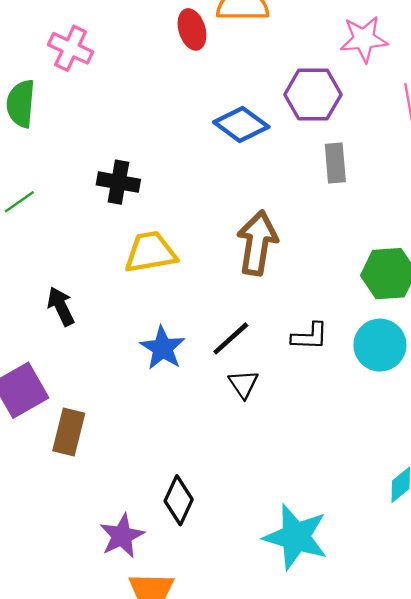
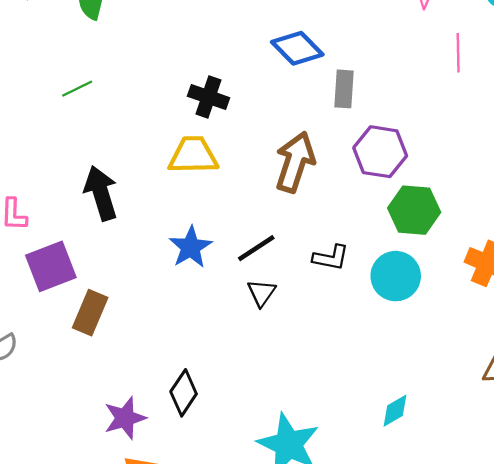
purple hexagon: (313, 95) -> (380, 152), moved
gray rectangle: (335, 163) -> (344, 89), moved
black cross: (118, 182) -> (208, 97), moved
black arrow: (61, 306) -> (101, 193), size x1.4

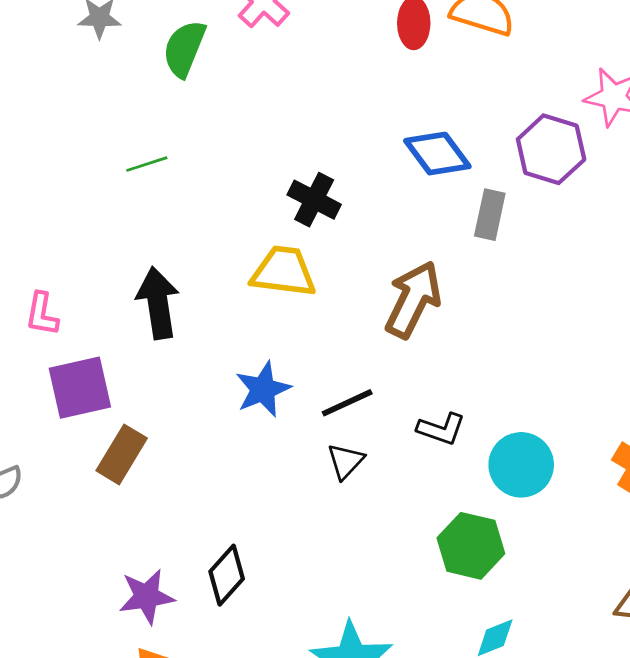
purple hexagon: (380, 152) -> (551, 149), moved
green hexagon: (414, 210) -> (471, 546), moved

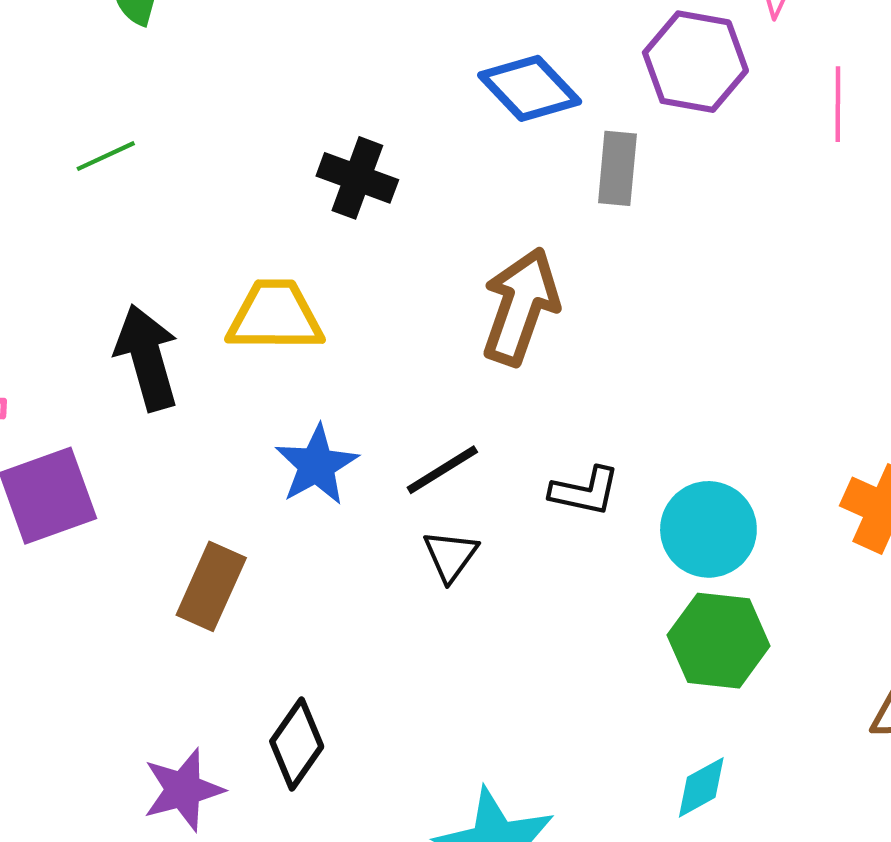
yellow trapezoid: (284, 272) -> (275, 316), moved
brown rectangle: (122, 454) -> (211, 586), moved
green hexagon: (471, 546) -> (719, 641), moved

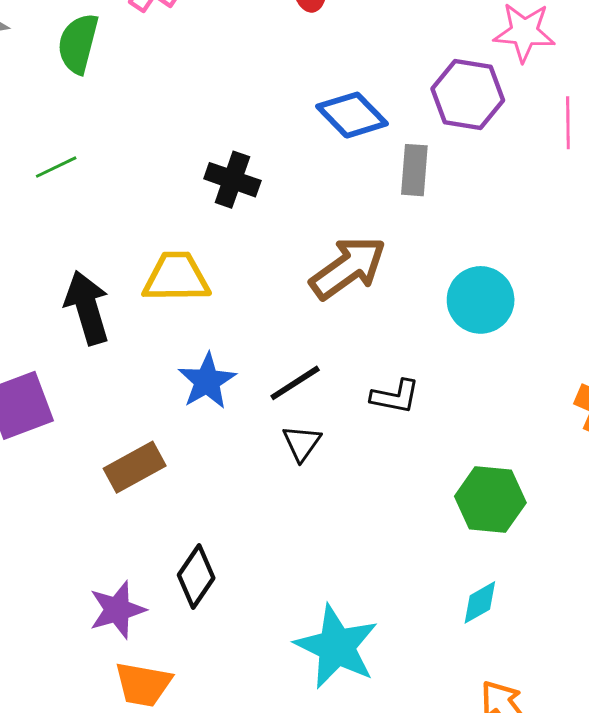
brown arrow: (521, 306) -> (348, 268), turned 36
cyan circle: (708, 529) -> (481, 300), moved
brown rectangle: (211, 586) -> (135, 467), turned 38

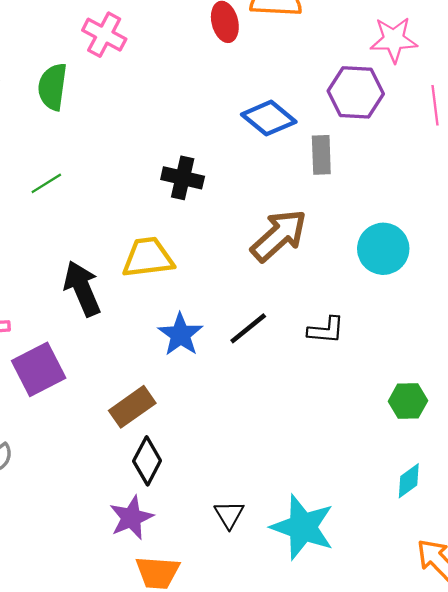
black triangle: (302, 443) -> (229, 515), moved
green hexagon: (490, 499) -> (408, 401), size x0.7
black diamond: (196, 576) -> (147, 461), moved

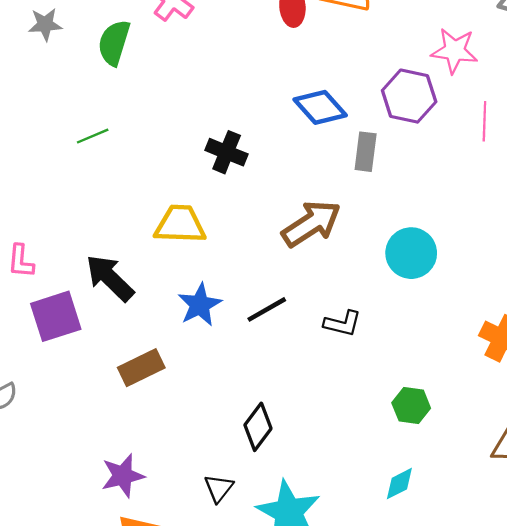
black arrow: (82, 289) -> (110, 278), moved, turned -32
black diamond: (147, 461) -> (258, 427), moved

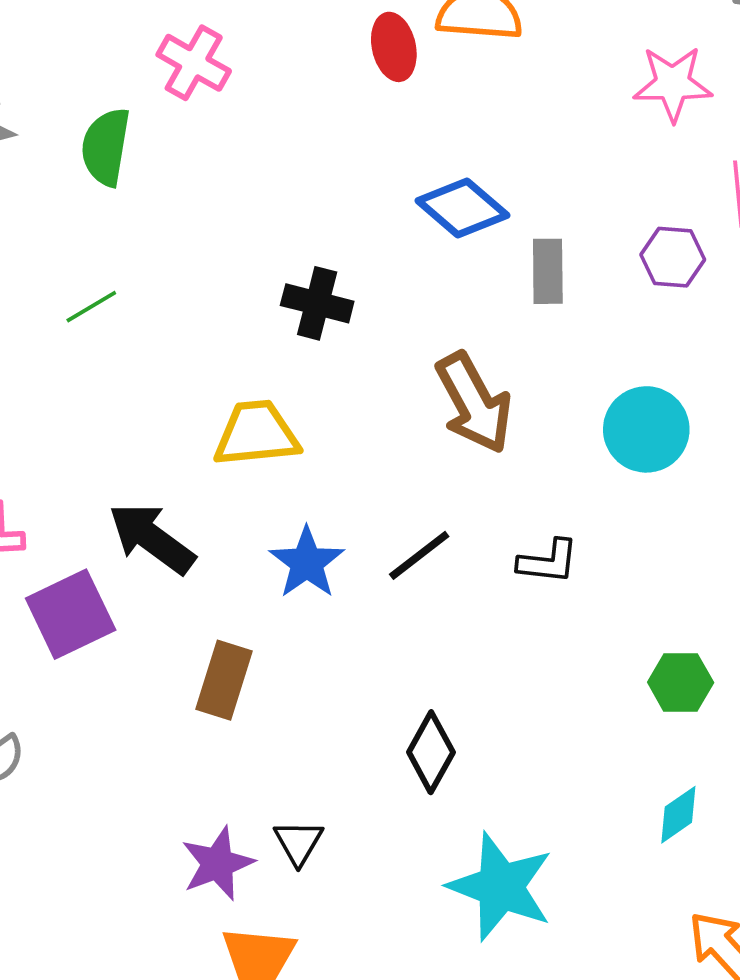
purple hexagon: (409, 96) -> (673, 257), moved, size x0.7
brown arrow: (311, 224) -> (474, 403), turned 102
brown rectangle: (141, 368) -> (224, 680), turned -39
black triangle: (219, 488) -> (298, 842), moved

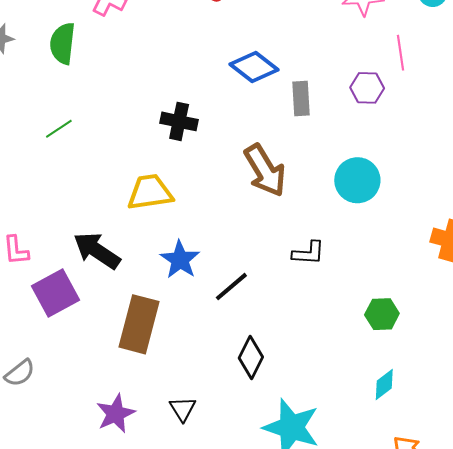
black line: (419, 555) -> (231, 287), moved
brown rectangle: (224, 680) -> (139, 324), size x1.4
purple star: (218, 864) -> (116, 414), moved

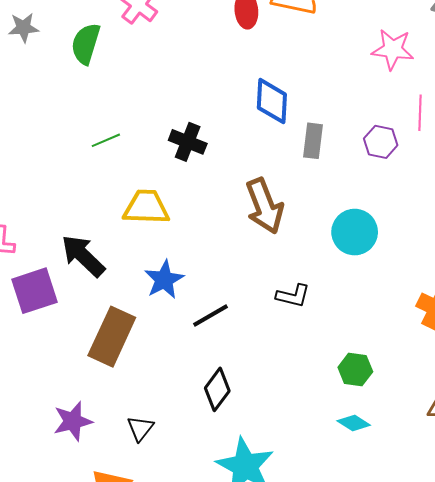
blue diamond: (254, 67) -> (272, 101), turned 45
green line: (59, 129) -> (106, 140), moved
cyan diamond: (384, 385) -> (354, 423), moved, turned 60

